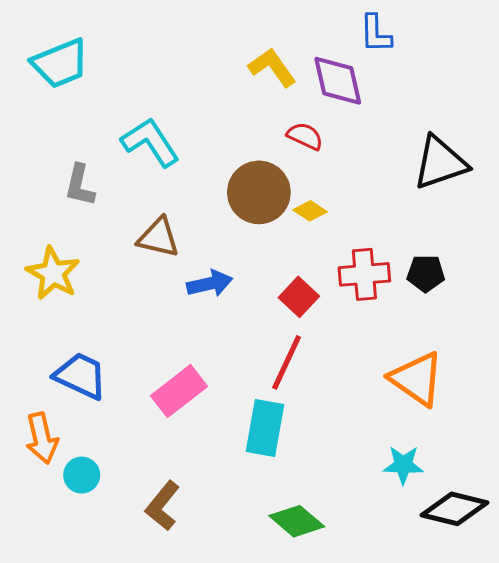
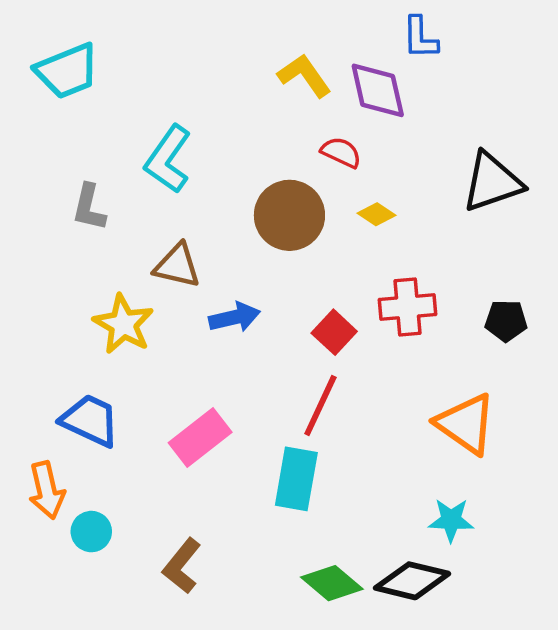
cyan L-shape: (150, 142) -> (168, 159), turned -112
yellow diamond: (310, 211) -> (377, 214), moved
yellow star: (53, 273) -> (123, 324), moved
black pentagon: (426, 273) -> (506, 321), moved
black diamond: (454, 509) -> (412, 581), moved

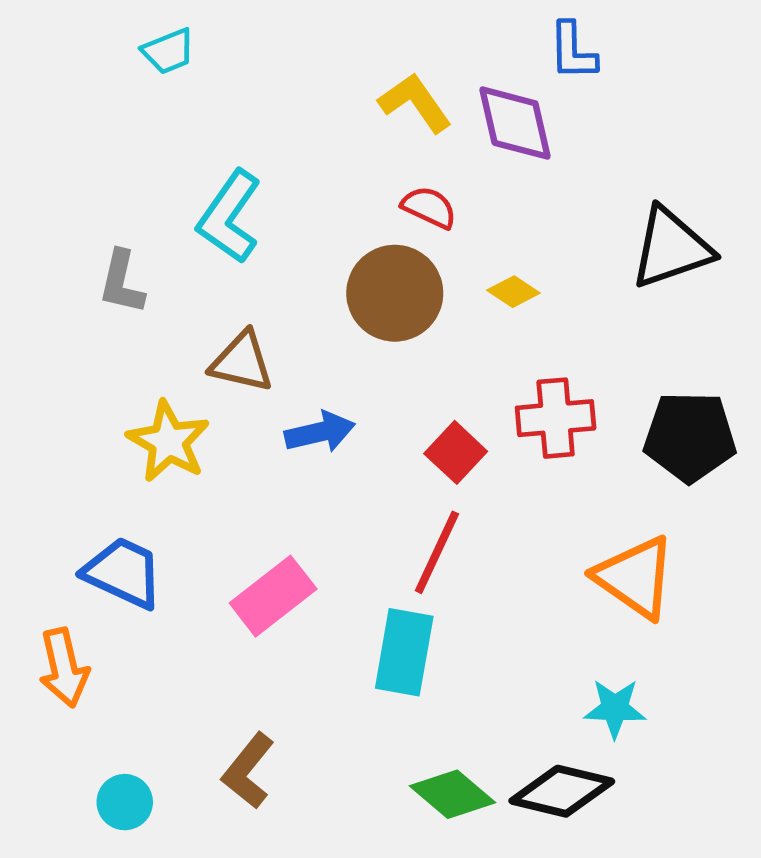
cyan trapezoid: (67, 71) -> (168, 51), moved, size x0.6
red semicircle: (341, 152) -> (429, 207), moved
black pentagon: (506, 321) -> (690, 437), size x1.6
cyan circle: (91, 532) -> (125, 802), moved

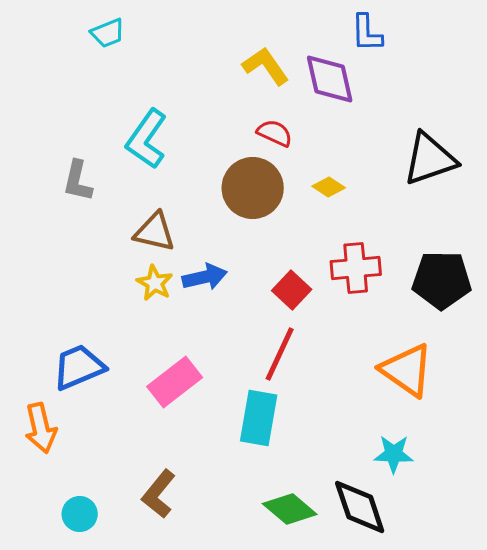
yellow star: (168, 441) -> (155, 283), moved, size x0.7
blue trapezoid: (123, 573) -> (79, 367), turned -48
black diamond: (562, 791) -> (360, 507), turned 58

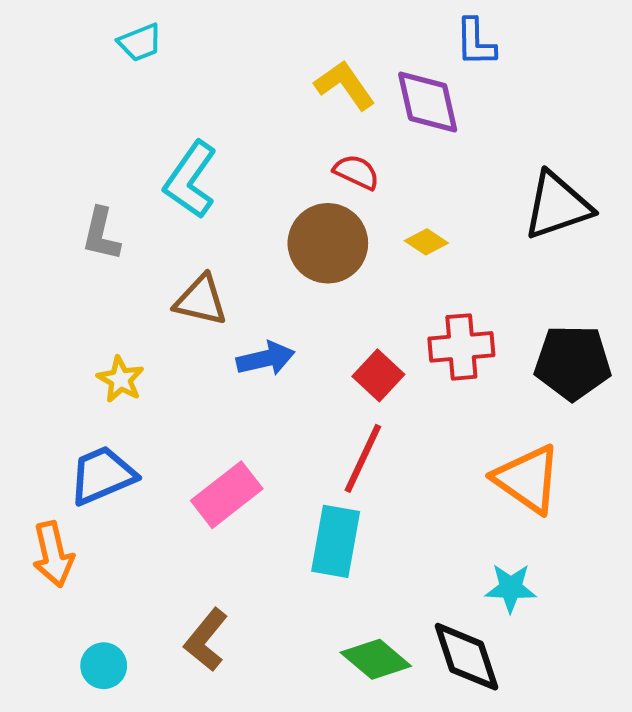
yellow star: (155, 283) -> (121, 379), moved

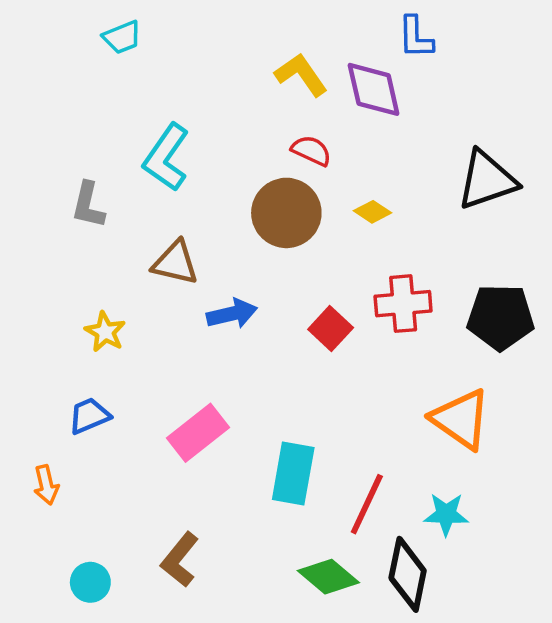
red line: (363, 458) -> (367, 504), moved
blue trapezoid: (102, 475) -> (89, 416), size x0.7
orange arrow: (53, 554) -> (46, 485), size x0.7
black diamond: (467, 657) -> (408, 574), turned 30

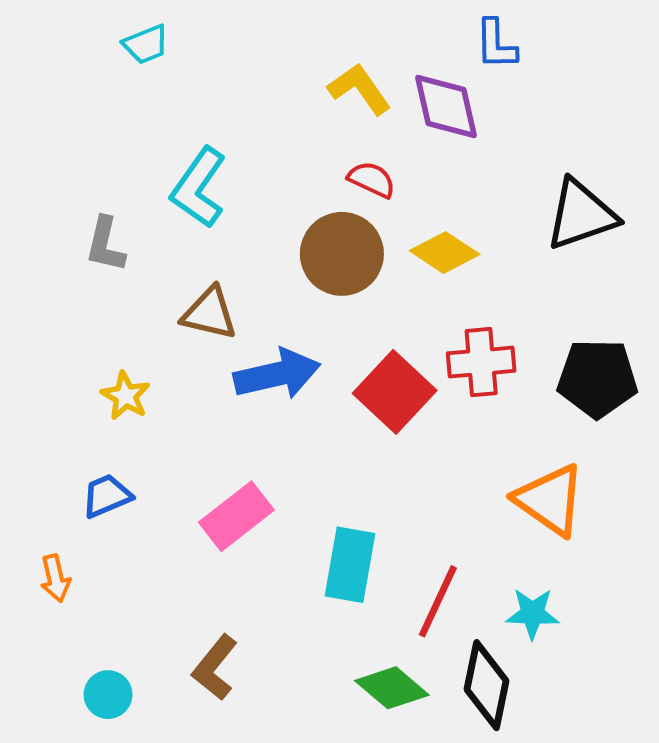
yellow diamond: (372, 212) -> (445, 253), size x1.5
blue arrow: (232, 314) -> (277, 374), size x1.4
red square: (331, 328) -> (395, 392), size x1.5

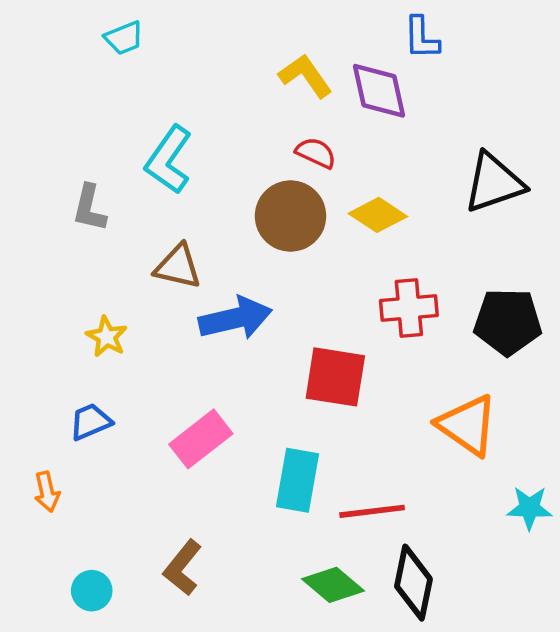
red square: (395, 392) -> (335, 377), moved, turned -34
red line: (438, 601) -> (372, 511), turned 58
cyan star: (532, 613) -> (530, 508), moved

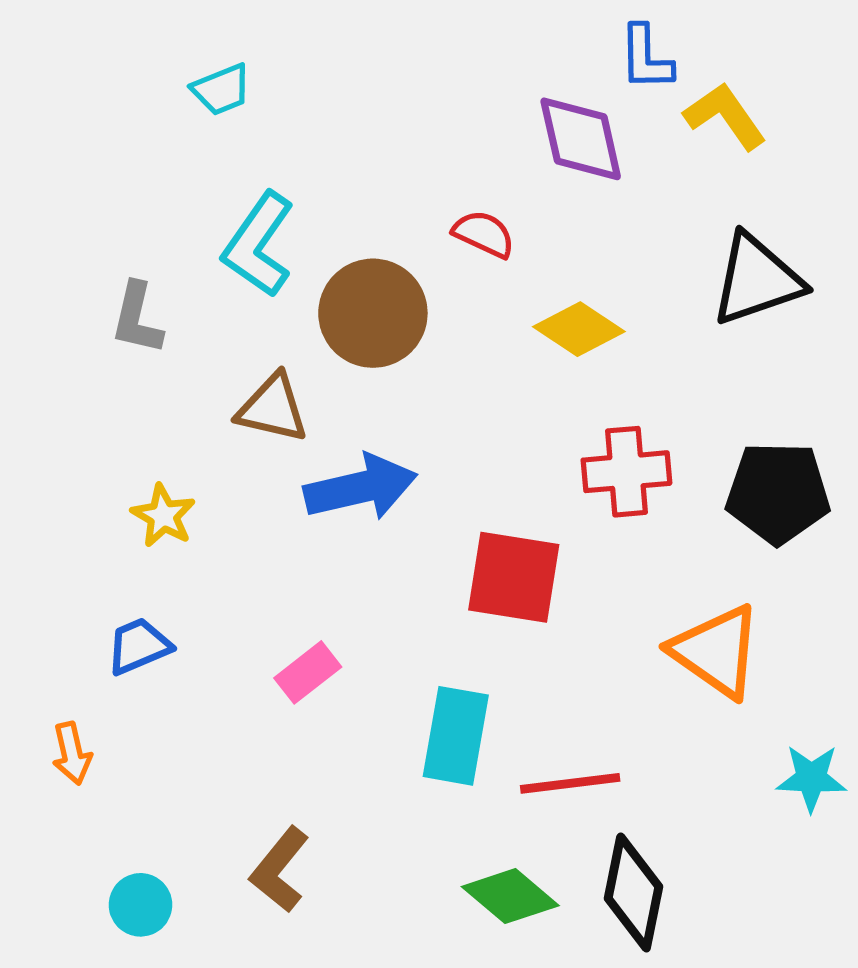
cyan trapezoid: (124, 38) -> (221, 90), moved
yellow L-shape: (305, 76) -> (725, 116), moved
brown circle: (291, 216) -> (373, 313), moved
pink rectangle: (201, 439) -> (308, 672), size x0.7

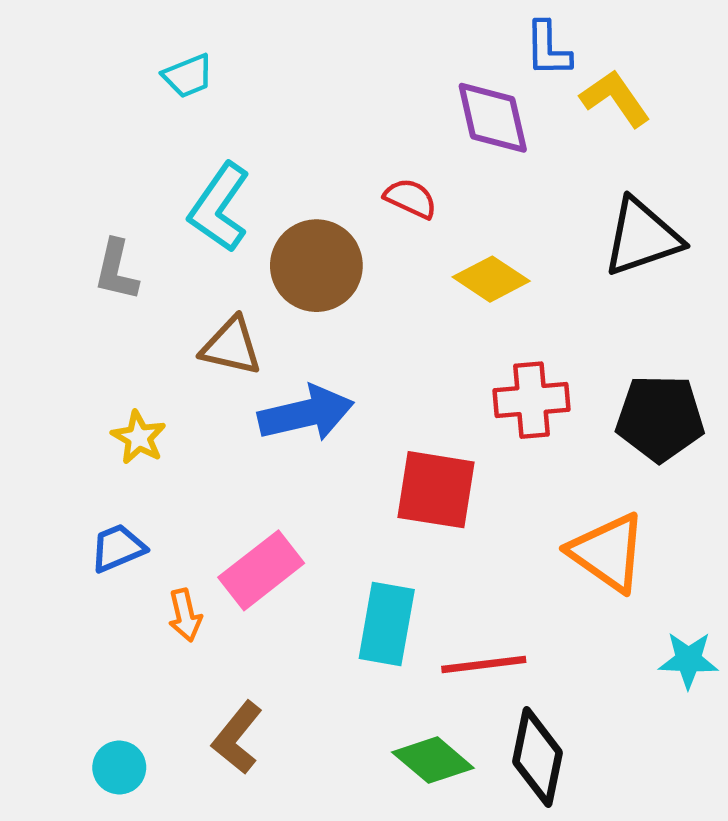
pink rectangle: (308, 672) -> (261, 570), size x1.5
orange arrow: (72, 753) -> (185, 615), moved

